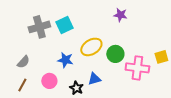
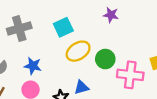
cyan square: (64, 25) -> (63, 27), moved
blue star: (65, 60) -> (33, 66), moved

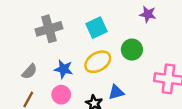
yellow ellipse: (78, 51) -> (98, 62), moved
green circle: (105, 59) -> (132, 50), moved

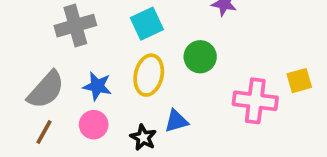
yellow ellipse: (98, 62) -> (149, 75), turned -45
gray semicircle: (29, 71) -> (46, 90), size x1.6

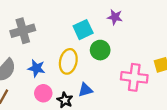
cyan square: (147, 24) -> (83, 30), moved
pink circle: (94, 125) -> (43, 93), moved

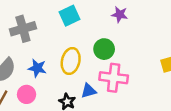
cyan square: (83, 30) -> (69, 16), moved
pink cross: (134, 77) -> (114, 78), moved
pink circle: (43, 93) -> (27, 94), moved

